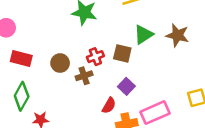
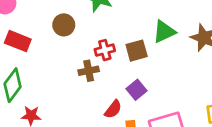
brown square: (122, 53) -> (137, 51), turned -36
brown circle: (60, 63) -> (64, 25), moved

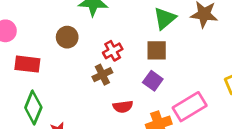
brown square: (137, 51) -> (157, 50), moved, turned 30
red semicircle: (113, 109) -> (123, 107), moved, turned 60

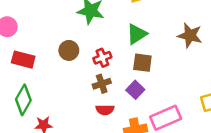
green triangle: (165, 18) -> (137, 34), moved
brown circle: (67, 37) -> (69, 50), moved
brown cross: (102, 75) -> (102, 84), moved

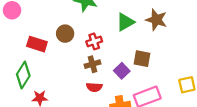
brown star: (190, 35) -> (156, 20), moved
red rectangle: (23, 60) -> (37, 44), moved
brown square: (142, 63) -> (142, 59), moved

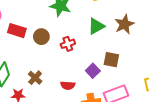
brown star: (156, 20) -> (124, 24), turned 30
red rectangle: (37, 44) -> (17, 31), moved
brown cross: (93, 64) -> (35, 78), moved, turned -32

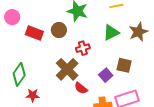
brown circle: (41, 37) -> (59, 30), moved
brown cross: (35, 78) -> (67, 69), moved, size x1.6
red semicircle: (68, 85) -> (81, 88), turned 32

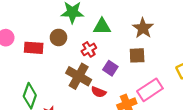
green triangle: (111, 32) -> (102, 27), moved, turned 42
brown star: (138, 32) -> (143, 28), moved
purple square: (106, 75) -> (110, 68), moved

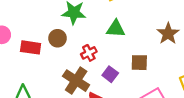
green triangle: (102, 27) -> (116, 29), moved
brown star: (143, 28) -> (168, 34), moved

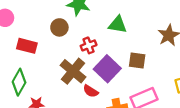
red rectangle: (31, 47) -> (27, 46), moved
purple square: (110, 74) -> (107, 69), size x1.6

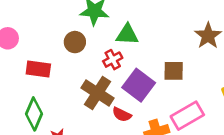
green triangle: (118, 25) -> (127, 35), moved

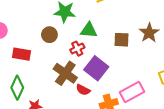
brown square: (174, 71) -> (122, 40), moved

